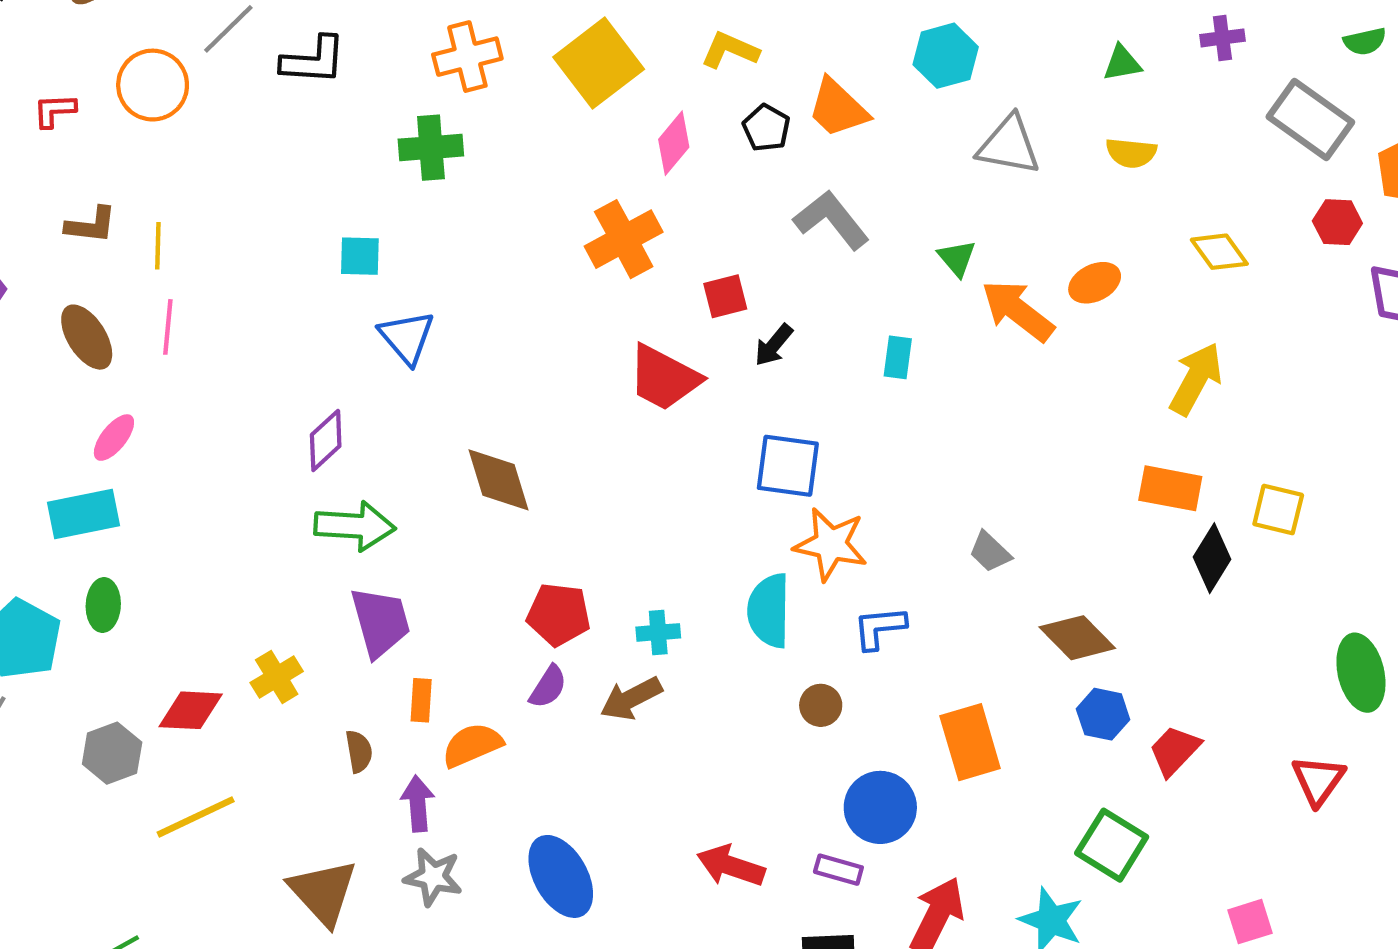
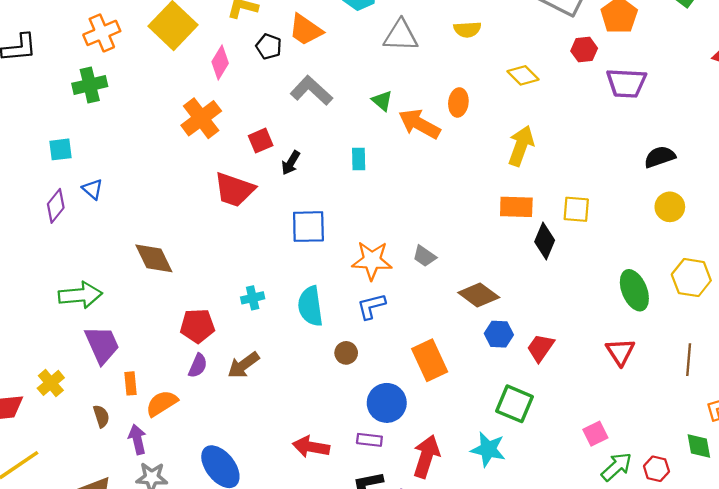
orange ellipse: (1095, 283) -> (458, 102), turned -48
blue triangle: (407, 337) -> (93, 189), size x0.7
purple diamond: (326, 440) -> (56, 206), moved
orange star: (831, 544) -> (372, 260), moved
cyan cross: (658, 632) -> (253, 298), moved

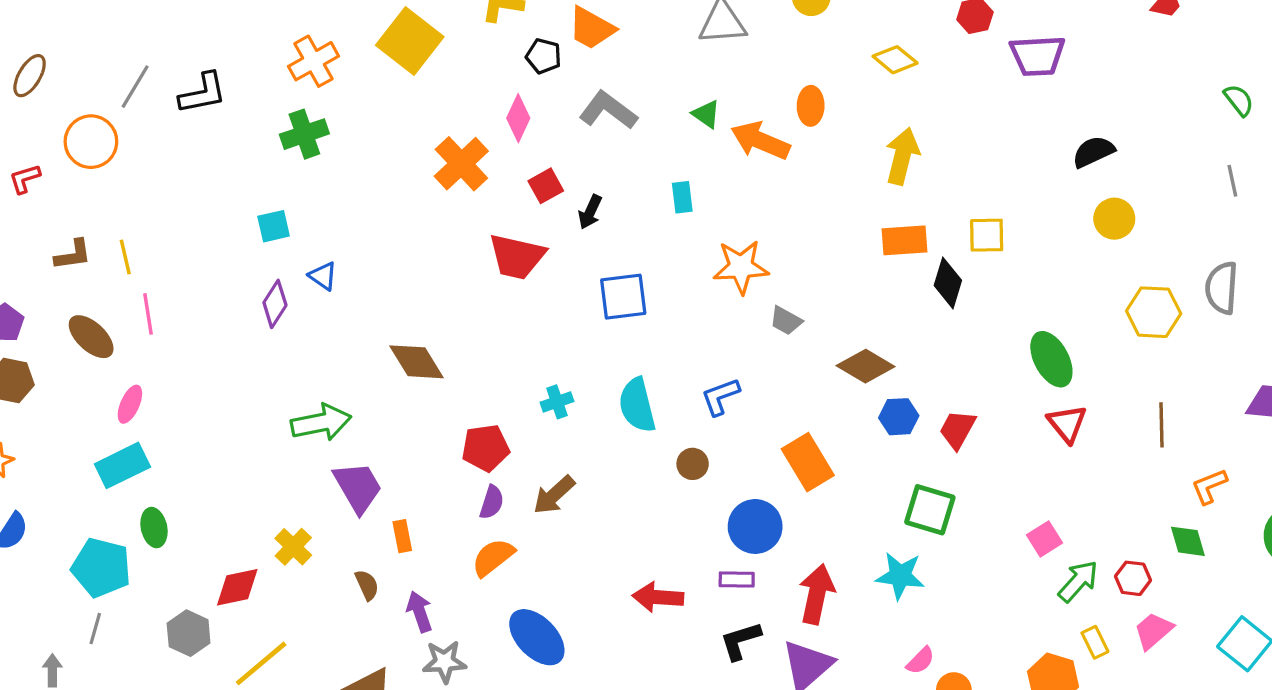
pink diamond: (220, 62) -> (518, 118), moved
orange star: (372, 260) -> (741, 267), moved
green ellipse: (634, 290) -> (1051, 359), moved
orange semicircle: (162, 403) -> (493, 557), moved

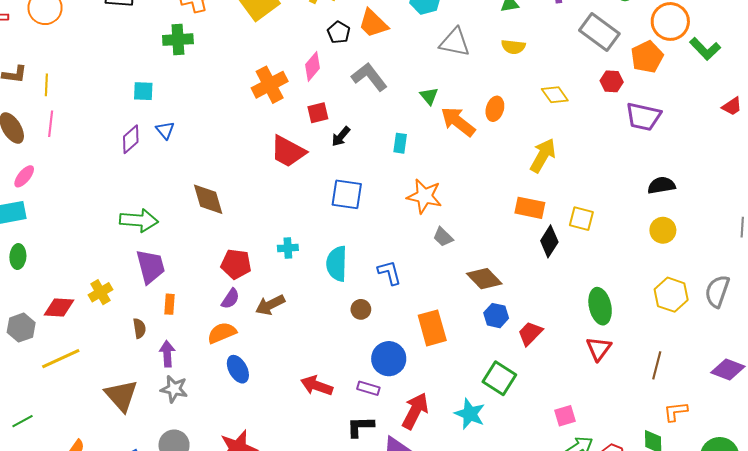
blue L-shape: (720, 397) -> (390, 273), turned 80
blue ellipse: (537, 637) -> (238, 369), moved, size x0.7

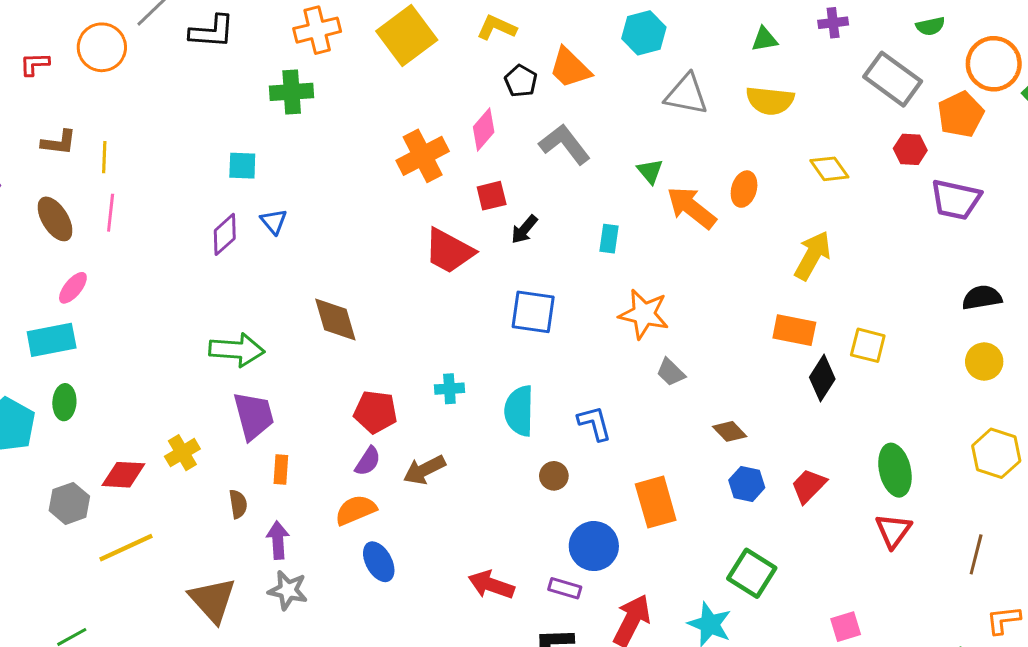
yellow semicircle: (513, 47) -> (770, 101), size x1.4
brown diamond: (484, 279) -> (730, 431), size x0.7
red trapezoid: (530, 333) -> (809, 486), moved

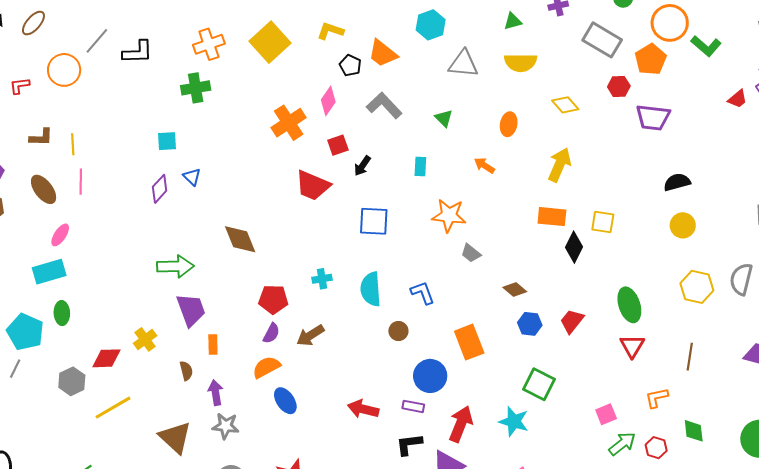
orange arrow: (691, 208) -> (484, 165), moved, size x0.6
orange L-shape: (1003, 620) -> (657, 398), moved

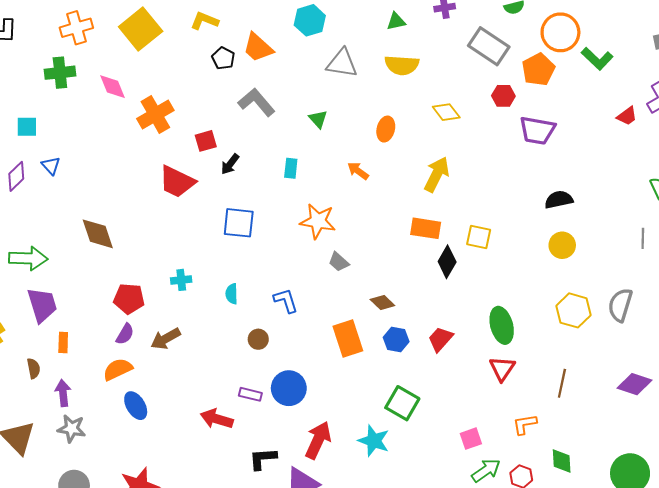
pink diamond: (328, 101) -> (112, 87), moved, turned -60
cyan semicircle: (371, 289) -> (232, 294), size x0.6
orange rectangle: (469, 342) -> (348, 338), moved
purple rectangle: (413, 406) -> (250, 394), moved

